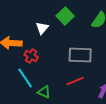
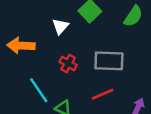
red cross: (31, 56) -> (68, 63), moved

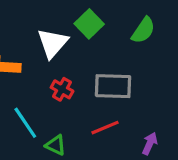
white triangle: (60, 26) -> (52, 43), size x1.5

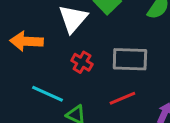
cyan line: (25, 123) -> (47, 94), turned -32

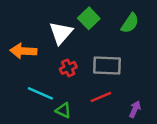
red cross: (82, 62) -> (68, 68), turned 35

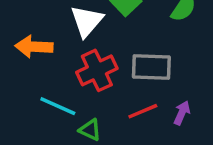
red cross: (68, 68) -> (97, 70), size x1.6
purple arrow: (135, 109) -> (182, 113), moved

